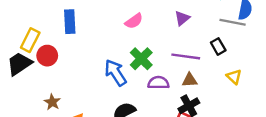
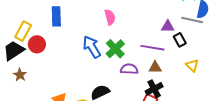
purple triangle: (182, 18) -> (168, 26), moved, turned 40
pink semicircle: (134, 21) -> (110, 17), turned -70
blue arrow: (116, 73) -> (92, 47), moved
brown star: (52, 102) -> (20, 75), moved

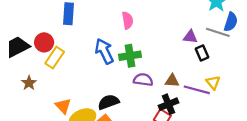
yellow rectangle: (23, 31) -> (55, 58), moved
purple line: (152, 48) -> (197, 90), moved
green cross: (115, 49) -> (130, 56), turned 30
brown star: (20, 75) -> (29, 83), moved

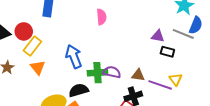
blue arrow: (104, 51) -> (74, 57), moved
black rectangle: (202, 53) -> (167, 52), turned -56
green cross: (130, 56) -> (98, 73), moved
orange triangle: (63, 106) -> (38, 67), moved

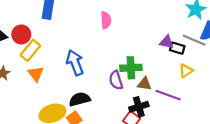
black rectangle: (167, 52) -> (177, 48), moved
purple semicircle: (112, 72) -> (116, 80), turned -120
green cross: (98, 73) -> (131, 68), moved
yellow triangle: (176, 79) -> (186, 71), moved, turned 32

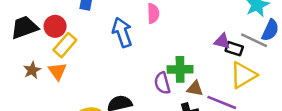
blue arrow: (75, 63) -> (122, 32), moved
yellow triangle: (186, 71) -> (243, 75), size x1.6
orange triangle: (36, 74) -> (57, 71), moved

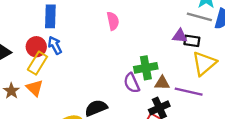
red circle: (55, 26) -> (36, 47), moved
blue arrow: (122, 32) -> (55, 45), moved, size x0.7
gray line: (254, 40) -> (199, 17), moved

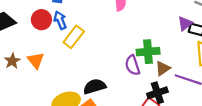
purple triangle: (180, 36) -> (185, 23), turned -49
yellow rectangle: (37, 63) -> (74, 37), moved
brown triangle: (162, 83) -> (163, 68), turned -42

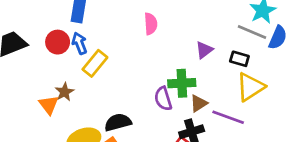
purple triangle: (185, 23) -> (204, 50), moved
orange triangle: (36, 60) -> (49, 105), moved
brown star: (12, 61) -> (65, 92), moved

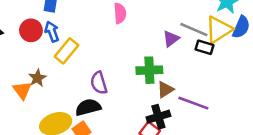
gray line: (252, 32) -> (194, 30), moved
yellow triangle: (250, 87) -> (219, 30), moved
purple semicircle: (163, 99) -> (99, 83), moved

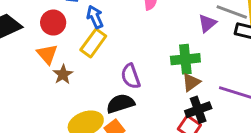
blue arrow: (52, 32) -> (95, 17), moved
orange triangle: (22, 90) -> (47, 54), moved
brown triangle: (165, 90) -> (191, 82), moved

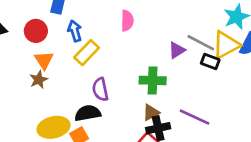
yellow rectangle: (93, 43) -> (87, 53), moved
orange triangle: (47, 54) -> (44, 60), moved
brown triangle: (191, 82) -> (151, 112), moved

